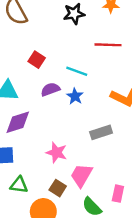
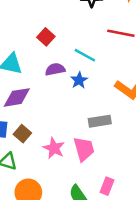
pink star: (56, 153) -> (54, 148), moved
pink trapezoid: (81, 175) -> (84, 149), moved, turned 125
brown square: (58, 188) -> (22, 134), moved

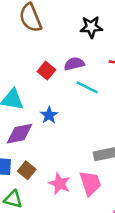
purple semicircle: (55, 69) -> (74, 64), moved
blue star: (79, 80) -> (49, 115), moved

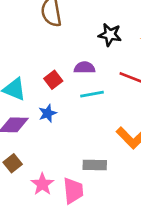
red square: (46, 71) -> (53, 80), moved
cyan line: (87, 87) -> (92, 94), turned -50

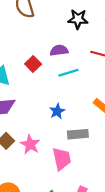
blue star: (48, 113) -> (57, 111), moved
pink star: (42, 184) -> (30, 144), moved

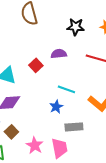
cyan line: (68, 73) -> (66, 89), moved, turned 36
pink star: (30, 144) -> (35, 145), moved

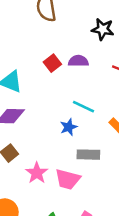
red square: (36, 65) -> (52, 63), moved
pink trapezoid: (59, 148) -> (68, 179), turned 110

